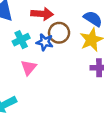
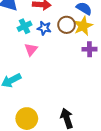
brown circle: (59, 33) -> (67, 25), moved

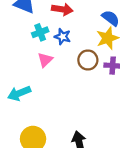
brown circle: (67, 25) -> (88, 60), moved

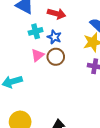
brown circle: (88, 60) -> (56, 57), moved

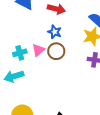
cyan cross: (36, 31) -> (20, 53), moved

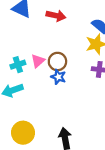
blue star: (55, 32) -> (58, 77), moved

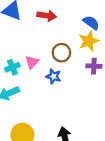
brown circle: (57, 61) -> (61, 53), moved

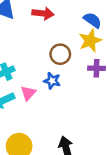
pink triangle: (32, 62) -> (28, 93), moved

